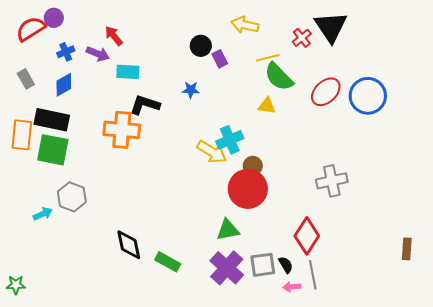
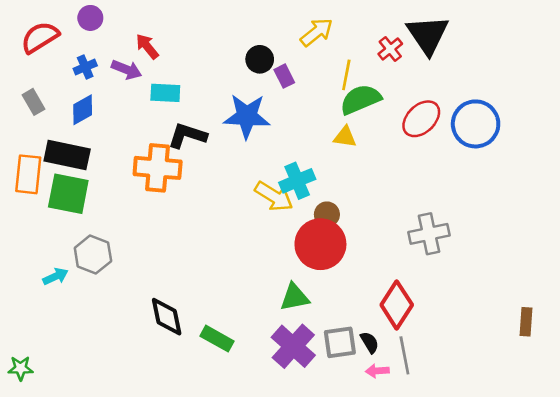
purple circle: (54, 18) -> (90, 18), moved
yellow arrow: (245, 25) -> (317, 32), turned 128
yellow line: (268, 58) -> (346, 75), turned -65
green semicircle: (279, 77) -> (361, 99), turned 112
blue star: (191, 90) -> (247, 116), size x2.0

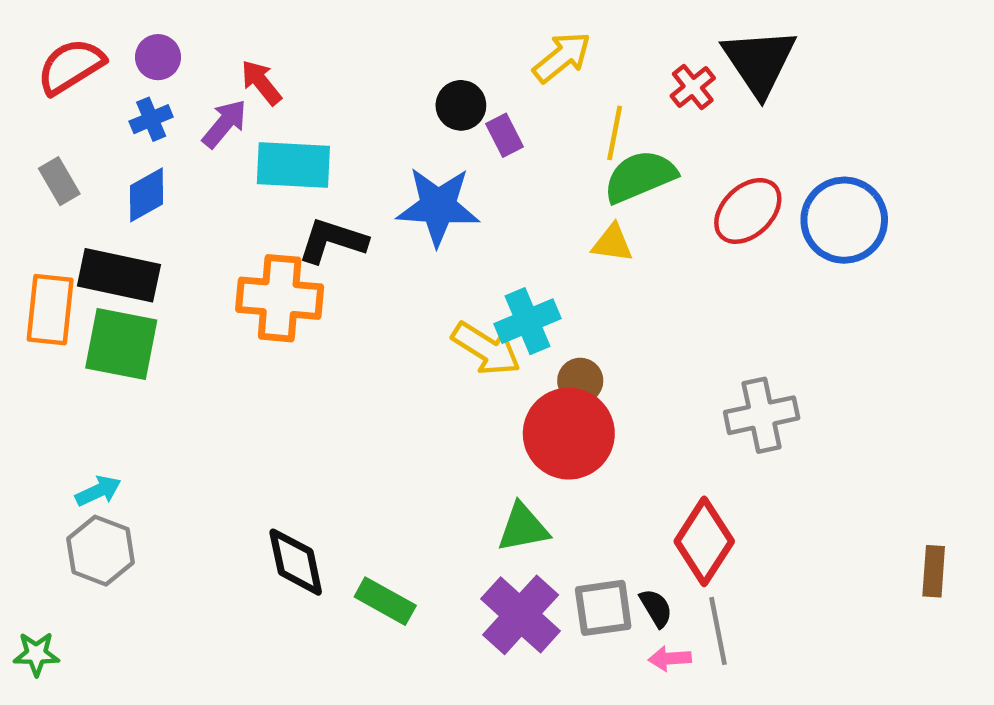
purple circle: (90, 18) -> (158, 57), moved
purple arrow: (127, 70) -> (225, 124), turned -72
cyan rectangle: (165, 93) -> (293, 165), size x1.4
gray hexagon: (93, 254) -> (101, 551), moved

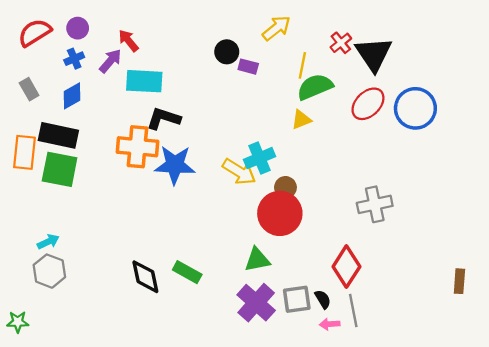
black triangle: (759, 62) -> (374, 54), moved
purple rectangle: (505, 135) -> (248, 67), turned -48
blue star: (438, 206) -> (175, 165), moved
yellow triangle: (612, 243) -> (301, 120), turned -30
green rectangle: (385, 601) -> (187, 272), moved

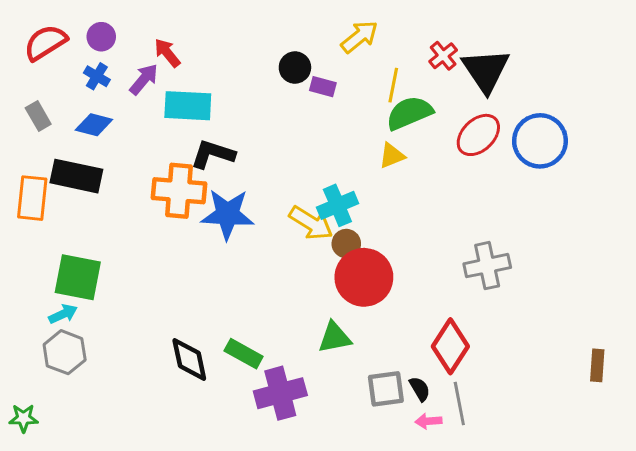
blue cross: (74, 59) -> (97, 76), turned -36
blue diamond: (72, 96) -> (94, 125), turned 44
green square: (60, 169) -> (78, 277), moved
brown circle: (285, 187) -> (346, 244), moved
purple cross: (256, 303) -> (280, 393), moved, turned 33

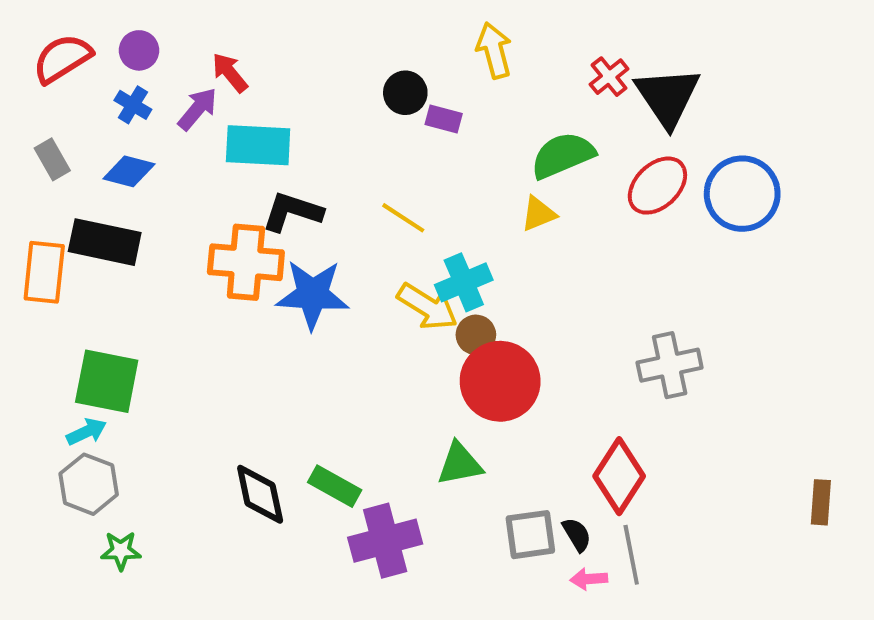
yellow arrow: (359, 37) -> (494, 50), turned -66
yellow line: (393, 85) -> (403, 218), moved, turned -68
green star: (23, 418) -> (121, 551), moved

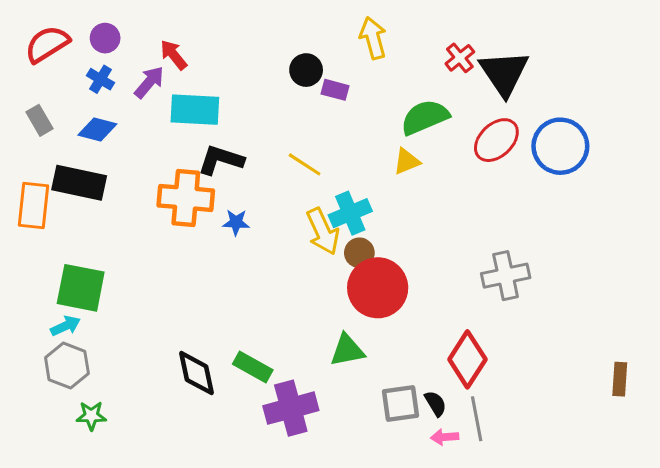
blue star: (312, 295) -> (236, 222), size x0.5
yellow arrow: (427, 307) -> (323, 231), turned 33

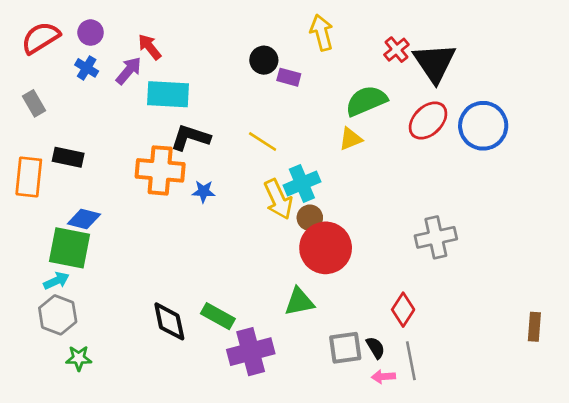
blue diamond: (97, 129) -> (84, 219), moved
black rectangle: (79, 183) -> (68, 157), size x0.7
red diamond: (467, 359) -> (403, 310), size x0.7

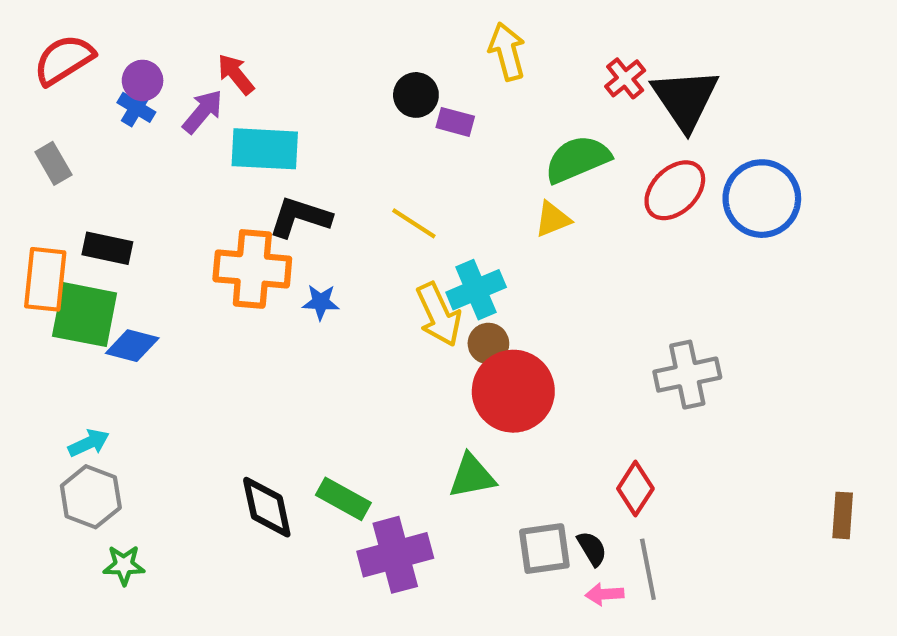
purple circle: (91, 33) -> (143, 80), moved
green square: (70, 248) -> (85, 315), moved

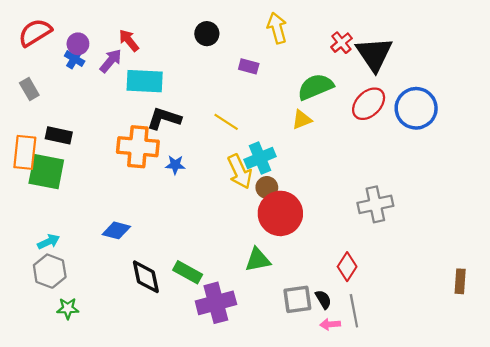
black circle: (416, 95) -> (207, 34), moved
blue diamond: (132, 346) -> (116, 230), moved

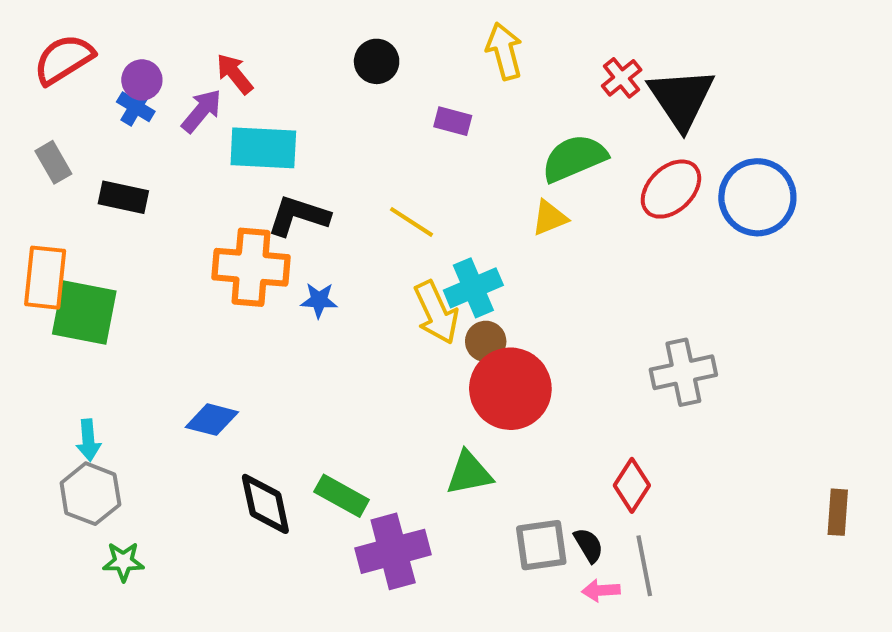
black rectangle: (59, 135) -> (123, 197), moved
cyan arrow: (49, 242) -> (88, 440), turned 110

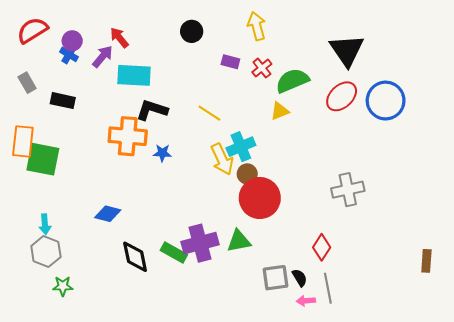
red cross: (622, 78) -> (262, 68), moved
purple cross: (393, 551) -> (200, 243), moved

